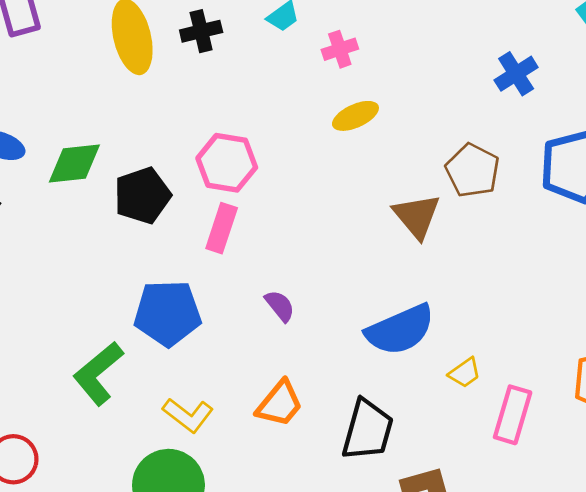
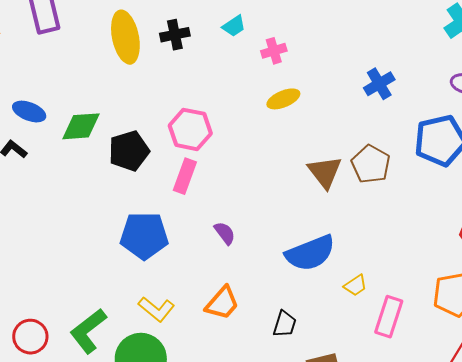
blue cross: (516, 74) -> (379, 84), moved
brown pentagon: (473, 170) -> (371, 164), moved
green L-shape: (98, 373) -> (88, 331), moved
black trapezoid: (368, 430) -> (285, 324), size x0.6

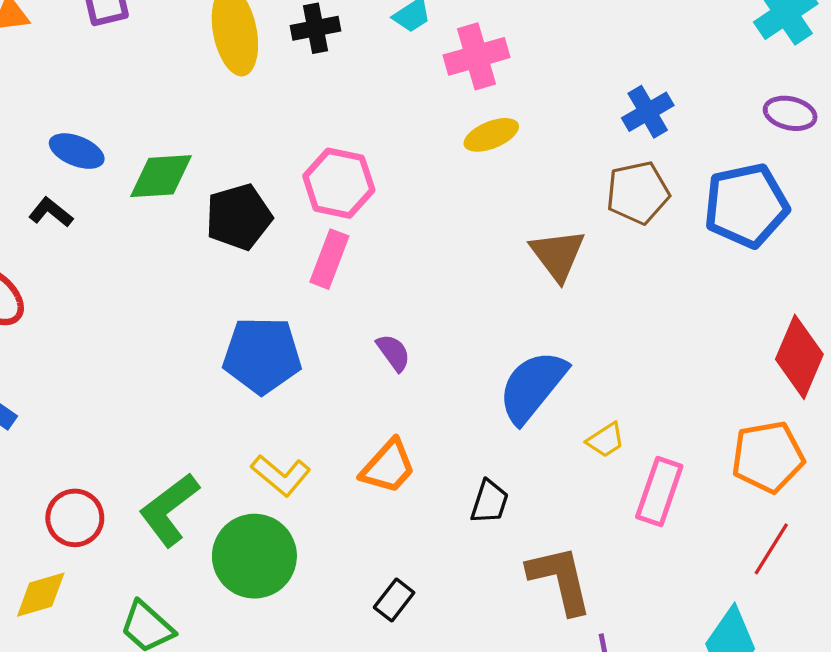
pink cross: (274, 51) -> (476, 56), size x1.5
brown pentagon: (371, 164) -> (638, 193), moved, turned 30
blue semicircle: (310, 253) -> (532, 387), turned 150

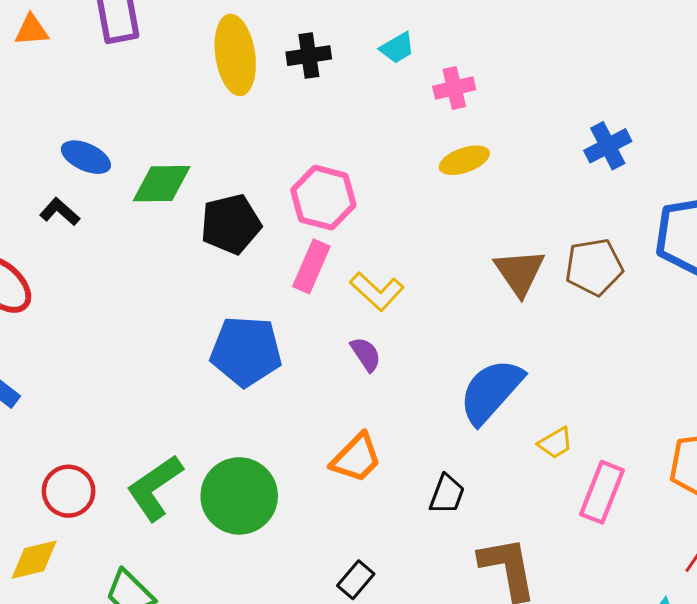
pink cross: (476, 56) -> (454, 88), size x0.7
brown pentagon: (638, 193) -> (594, 267), moved
yellow L-shape: (281, 475) -> (377, 291), moved
green circle: (254, 556) -> (239, 496), moved

